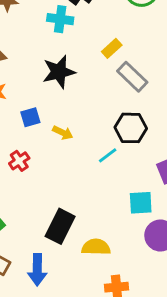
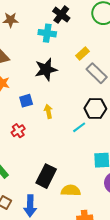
yellow arrow: (63, 133) -> (48, 111), turned -128

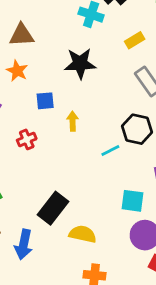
yellow rectangle: (82, 54) -> (135, 40), moved

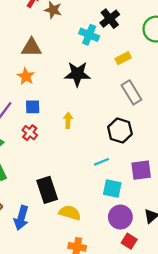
blue square: (45, 101) -> (33, 107), moved
red cross: (27, 139) -> (30, 133), turned -32
cyan line: (110, 150) -> (101, 162), moved
black rectangle: (53, 208) -> (47, 190), turned -60

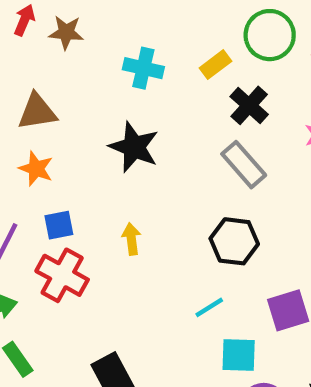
black cross: (110, 19) -> (249, 105), moved
yellow rectangle: (123, 58) -> (216, 65), moved
black star: (77, 74) -> (134, 147), turned 30
red cross: (30, 133) -> (62, 275), size x1.6

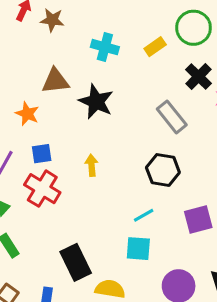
black cross: (249, 105) -> (198, 77), moved
brown triangle: (37, 112) -> (55, 81), moved
cyan square: (239, 355) -> (138, 249), moved

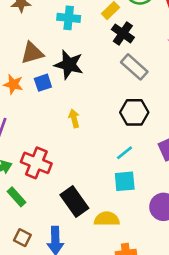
black cross: (198, 77) -> (123, 33), moved
blue square: (42, 154) -> (43, 83), moved
red cross: (42, 189) -> (36, 163), moved

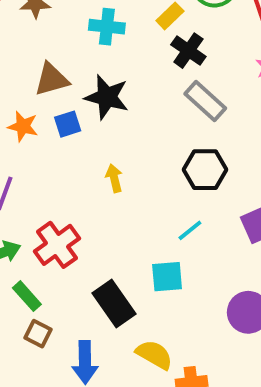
red cross: (36, 163) -> (57, 245), turned 32
cyan square: (125, 181) -> (167, 277), moved
yellow semicircle: (107, 219) -> (154, 355), moved, turned 30
brown square: (22, 238) -> (38, 334), moved

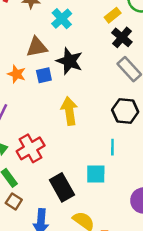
cyan cross: (107, 27) -> (62, 19), moved, turned 36
yellow arrow: (114, 178) -> (69, 111), size x1.6
cyan line: (190, 230) -> (112, 147), turned -56

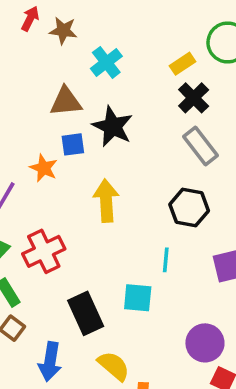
orange star: (17, 74) -> (44, 168), moved

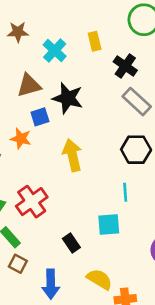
yellow rectangle: (183, 64) -> (95, 41), moved, turned -60
black rectangle: (86, 313) -> (71, 243), size x0.6

